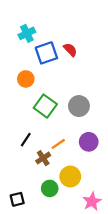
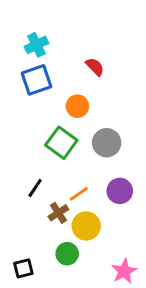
blue square: (46, 53) -> (36, 80), moved
orange circle: (26, 79) -> (77, 106), moved
yellow circle: (70, 177) -> (86, 226), moved

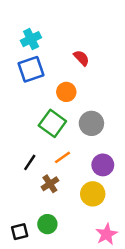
orange line: (79, 194) -> (62, 157), moved
yellow circle: (86, 226) -> (93, 194), moved
green circle: (67, 254) -> (47, 224), moved

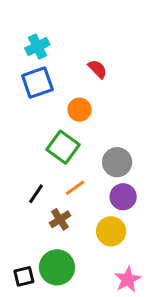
gray circle: (91, 123) -> (117, 162), moved
green circle: (47, 224) -> (57, 267), size x1.5

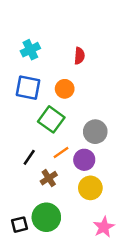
cyan cross: (37, 46) -> (30, 50), moved
red semicircle: (98, 69) -> (79, 56), turned 49
blue square: (37, 83) -> (28, 88), moved, turned 30
purple circle: (123, 197) -> (84, 160), moved

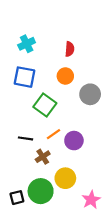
orange circle: (65, 89) -> (65, 76), moved
gray circle: (95, 132) -> (90, 94), moved
black line: (29, 157) -> (26, 138), turned 64
yellow circle: (90, 188) -> (65, 178), moved

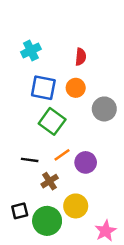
blue square: (24, 77) -> (43, 88), moved
black square: (17, 198) -> (20, 211), moved

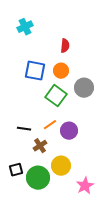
cyan cross: (31, 51) -> (25, 27), moved
green square: (52, 121) -> (56, 96), moved

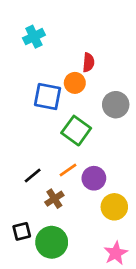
orange circle: (61, 71) -> (75, 83), moved
gray circle: (84, 88) -> (116, 105), moved
black line: (24, 129) -> (33, 176), turned -48
yellow circle: (61, 166) -> (114, 207), moved

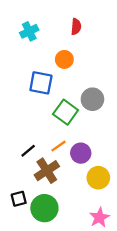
red semicircle: (88, 62) -> (76, 27), moved
orange circle: (75, 83) -> (64, 59), moved
gray circle: (116, 105) -> (92, 99), moved
brown cross: (54, 199) -> (47, 171), size x1.5

